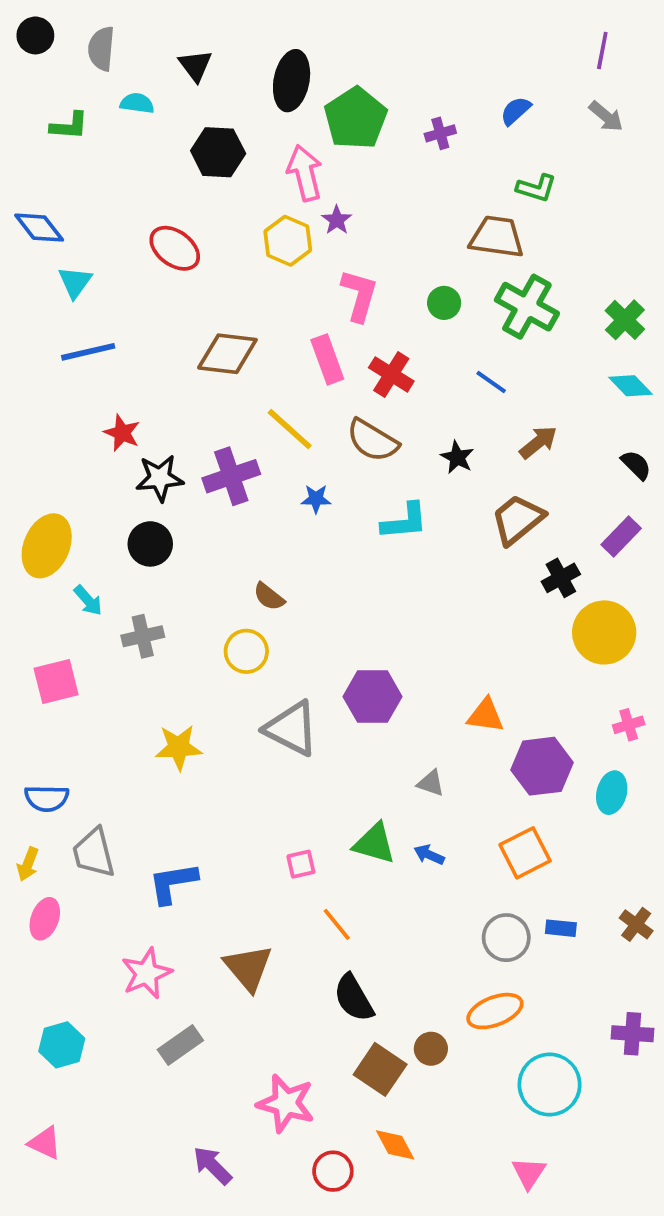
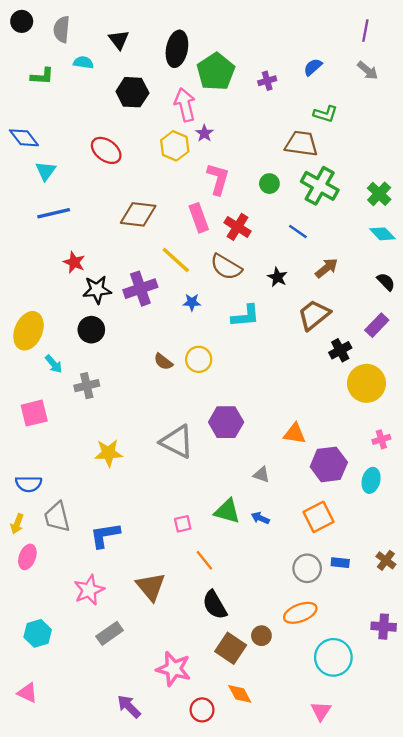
yellow circle: (246, 651) -> (199, 359), moved

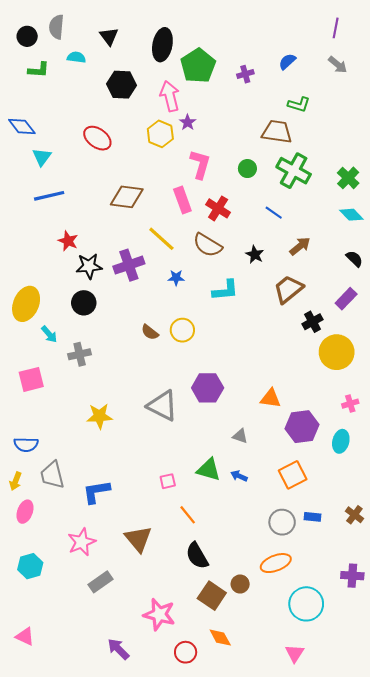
black circle: (22, 21) -> (27, 36), moved
cyan hexagon: (38, 633) -> (30, 566), moved

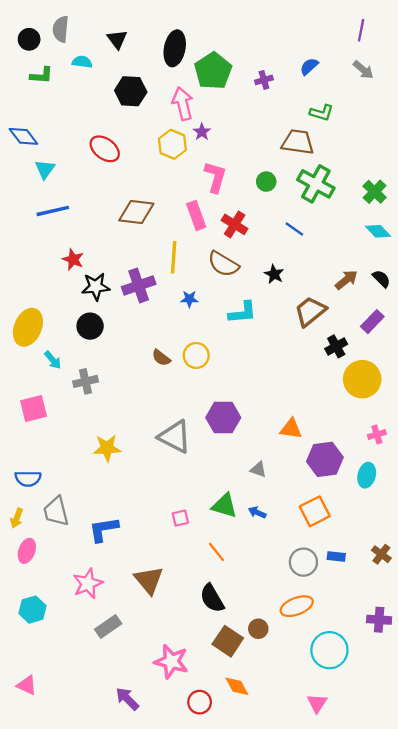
yellow line: (161, 239) -> (174, 257), turned 52
brown arrow: (300, 246) -> (346, 280), moved
orange line: (188, 515) -> (217, 552), moved

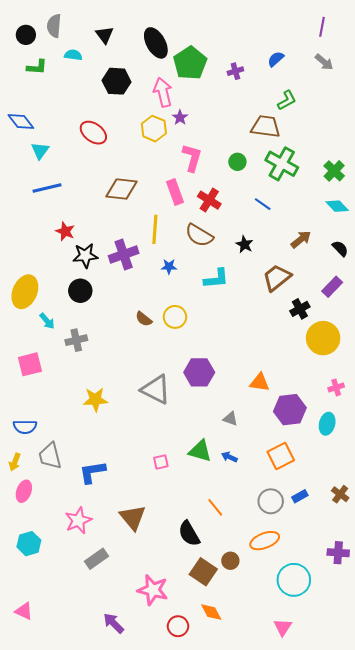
black ellipse: (175, 48) -> (156, 43), turned -40
green L-shape: (322, 113) -> (287, 100), turned -45
brown arrow: (346, 280) -> (301, 239), moved
orange line: (217, 552) -> (215, 507), moved
blue rectangle: (336, 556) -> (300, 496), turned -35

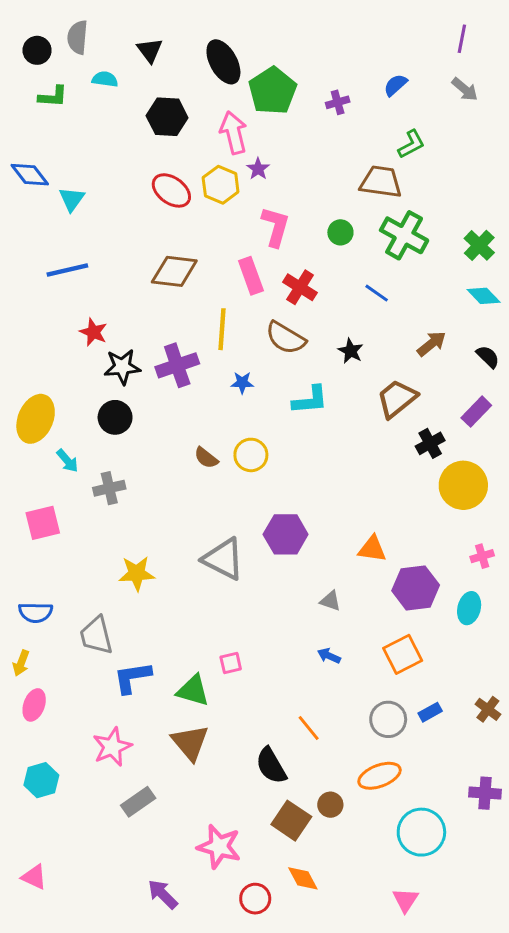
red ellipse: (93, 133) -> (171, 190), moved
cyan triangle: (40, 151) -> (72, 199), moved
green triangle: (200, 451) -> (193, 690), moved
gray trapezoid: (50, 456) -> (96, 636), moved

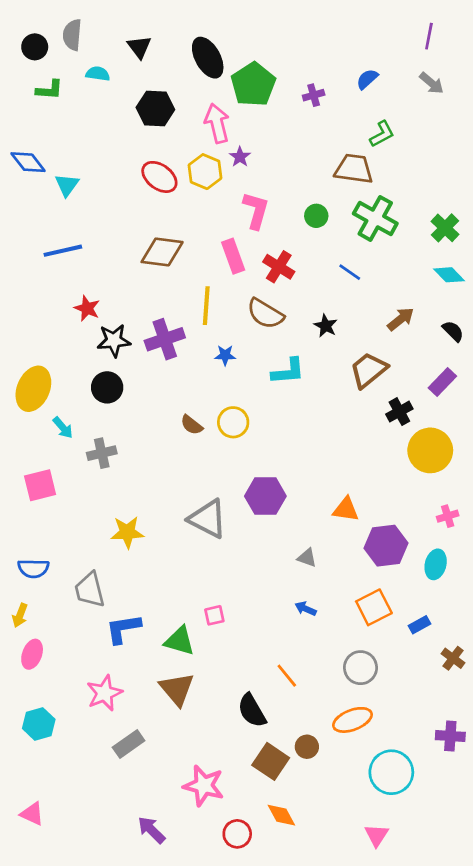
blue rectangle: (430, 712) -> (420, 625), moved

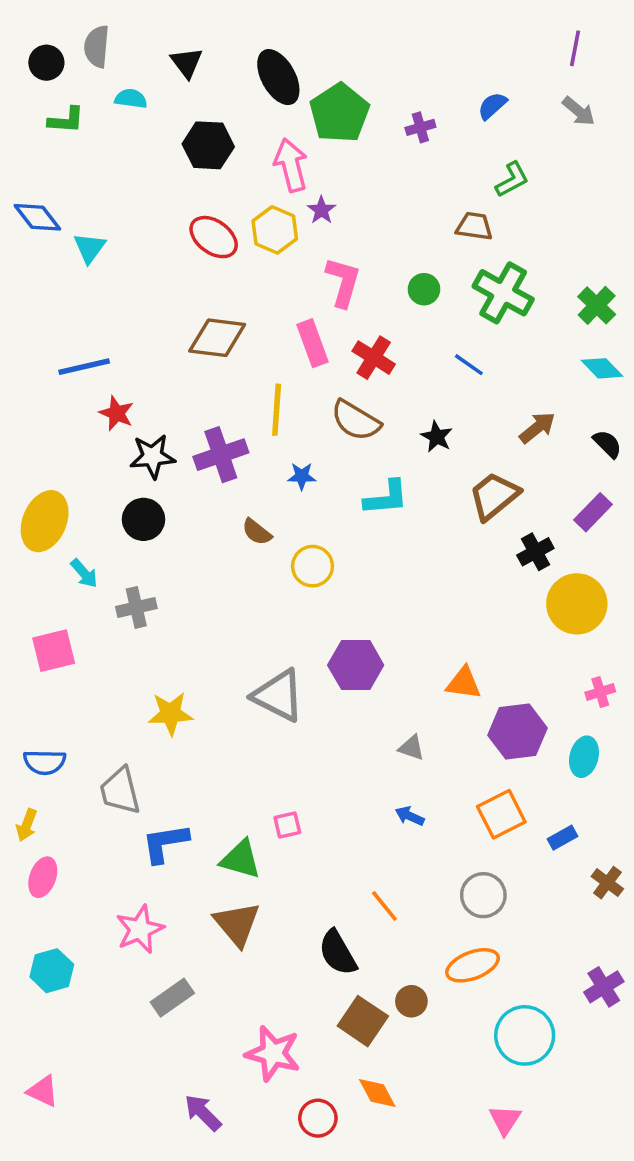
brown trapezoid: (354, 169) -> (474, 226), size x0.7
blue line: (63, 251) -> (84, 367), moved
brown semicircle: (192, 425) -> (257, 532), moved
purple cross: (450, 736) -> (604, 987), turned -36

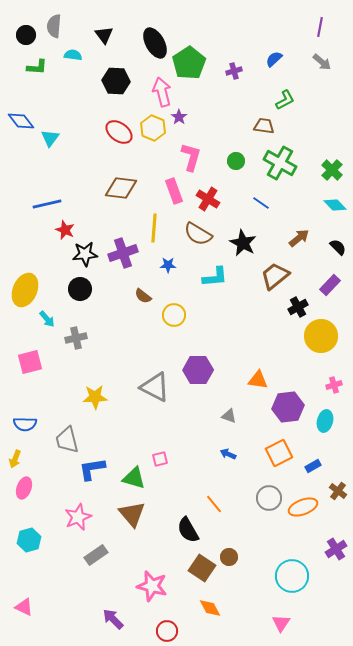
black star: (437, 437) -> (243, 243), size x1.5
orange ellipse: (473, 965) -> (303, 507), moved
red circle: (318, 1118) -> (167, 631), moved

